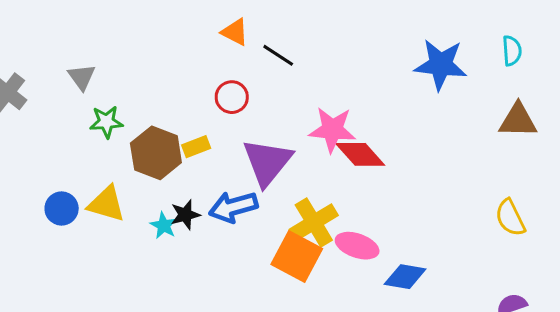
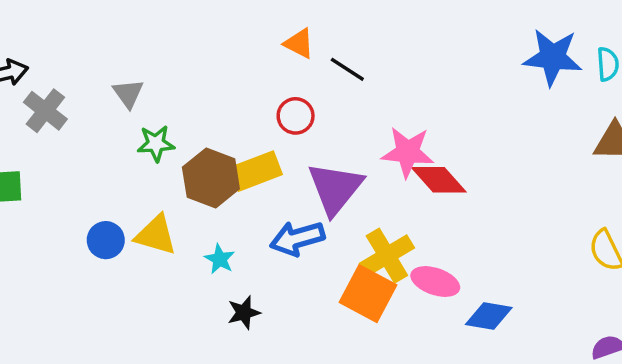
blue star: (441, 65) -> (553, 57), moved
yellow rectangle: (196, 147) -> (256, 171), size x1.6
black star: (185, 215) -> (244, 313), moved

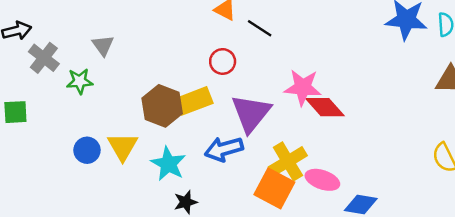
green star: (156, 143) -> (80, 81), moved
yellow triangle: (156, 235) -> (123, 147), turned 44
cyan star: (220, 259) -> (168, 164), size x1.6

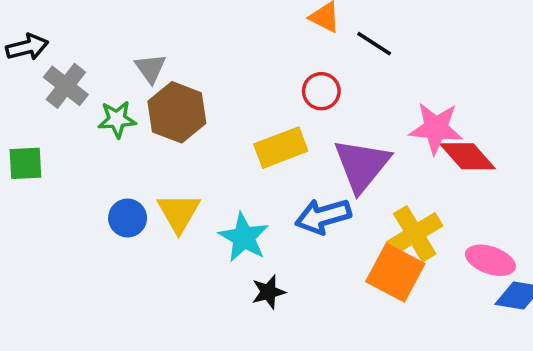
brown hexagon: (162, 106) -> (177, 112), moved
pink ellipse: (322, 180) -> (490, 260), moved

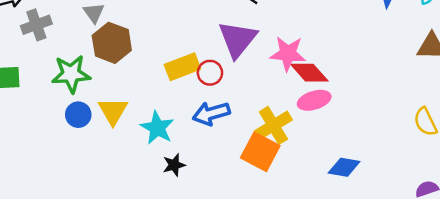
gray cross: (66, 86) -> (36, 25), turned 32
red circle: (321, 91) -> (210, 73), moved
green star: (117, 119) -> (71, 74), moved, size x1.5
purple triangle: (362, 165) -> (238, 39), moved
pink ellipse: (490, 260) -> (314, 100), moved, turned -36

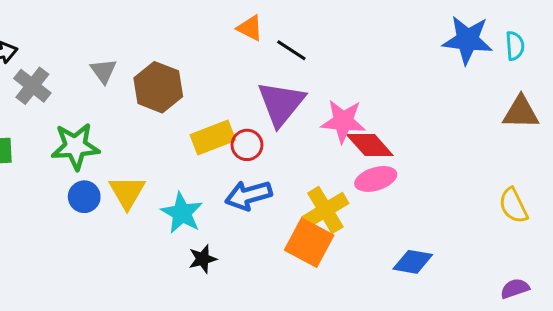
gray cross: (36, 25) -> (32, 86), turned -32
brown hexagon: (112, 43) -> (158, 87), moved

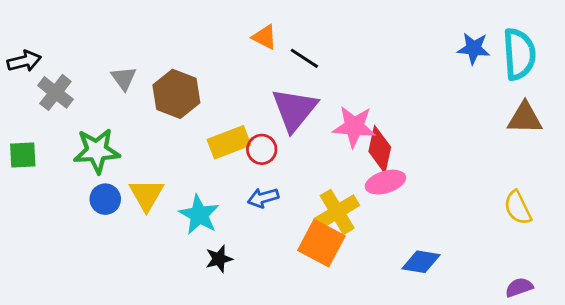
blue star: (467, 40) -> (474, 48), size x0.7
cyan semicircle: (515, 46) -> (519, 54), size x1.8
red diamond: (370, 145) -> (380, 149), turned 54
blue arrow: (248, 195) -> (263, 198), size x0.7

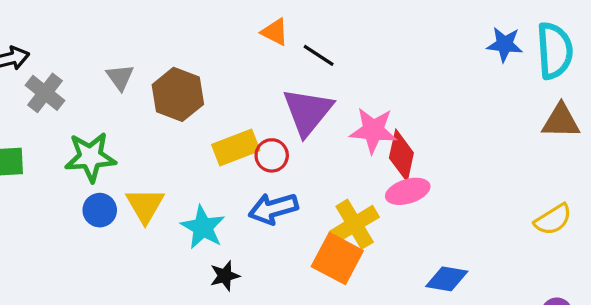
blue arrow: (263, 198) -> (273, 209), size x1.4
yellow semicircle: (518, 208) -> (553, 219), turned -96

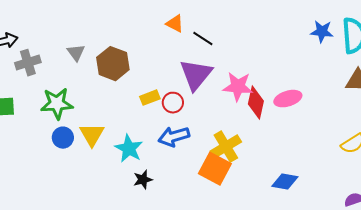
gray cross: (45, 93) -> (28, 63), turned 35
yellow rectangle: (236, 148) -> (150, 98), size x0.7
pink ellipse: (408, 191) -> (288, 99), moved

